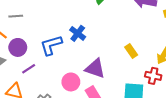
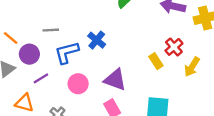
gray line: (16, 16) -> (51, 30), moved
red cross: (153, 76) -> (174, 47), moved, turned 35
pink circle: (71, 82) -> (78, 84), moved

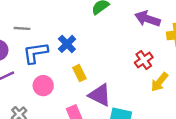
yellow rectangle: (156, 61) -> (79, 73), moved
purple triangle: (115, 80) -> (100, 95), moved

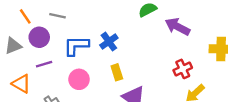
purple arrow: (148, 19) -> (178, 27), moved
gray line: (22, 28) -> (57, 16), moved

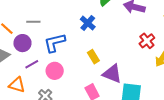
blue cross: (109, 42) -> (88, 23), moved
pink circle: (79, 79) -> (55, 71), moved

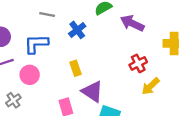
gray line: (33, 22) -> (47, 14), moved

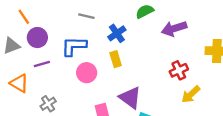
purple arrow: (132, 23) -> (174, 28), turned -45
yellow rectangle: (76, 68) -> (116, 59), moved
pink circle: (30, 75) -> (87, 73), moved

